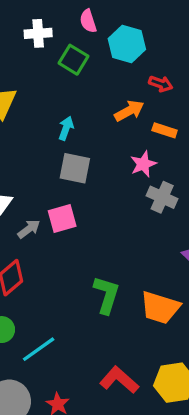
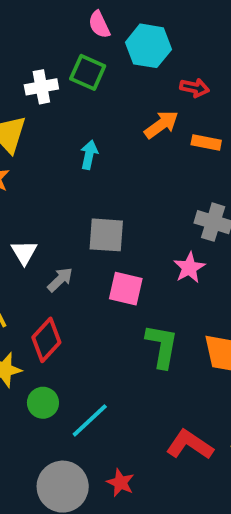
white cross: (38, 33) -> (41, 87), moved
pink star: (143, 164) -> (189, 268), moved
gray square: (75, 168) -> (106, 235), moved
pink square: (62, 219) -> (126, 289), moved, turned 36

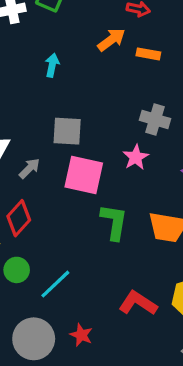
pink square: (126, 289) -> (84, 175), size x1.4

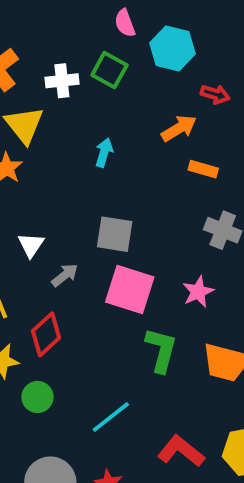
orange rectangle: (148, 54) -> (203, 169), moved
pink star: (136, 157) -> (198, 292), moved
cyan line: (55, 284) -> (111, 417), moved

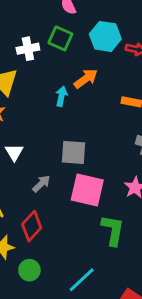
cyan hexagon: (172, 48) -> (105, 36), moved
orange arrow: (179, 128) -> (86, 79), moved
white triangle: (31, 245) -> (14, 152), moved

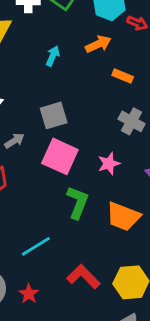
orange arrow: (86, 79) -> (98, 44), moved
gray square: (74, 152) -> (54, 115), turned -32

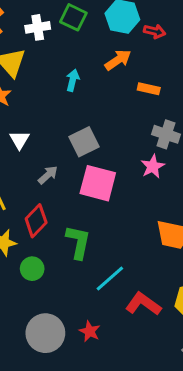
pink star: (109, 164) -> (153, 166), moved
green L-shape: (78, 202) -> (78, 242), moved
cyan line: (36, 246) -> (110, 278), moved

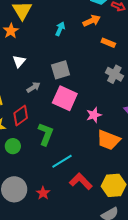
pink star: (153, 166) -> (94, 115), moved

